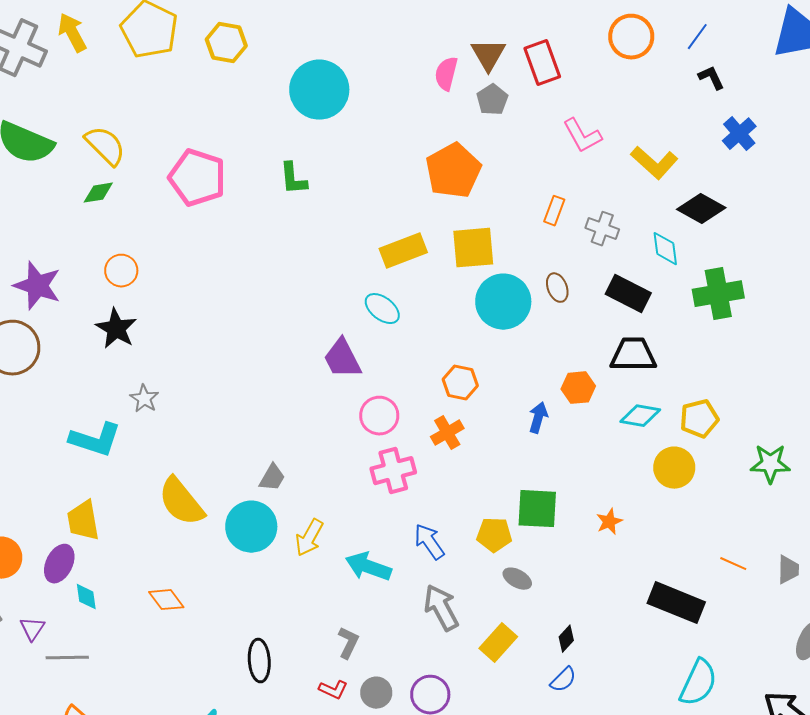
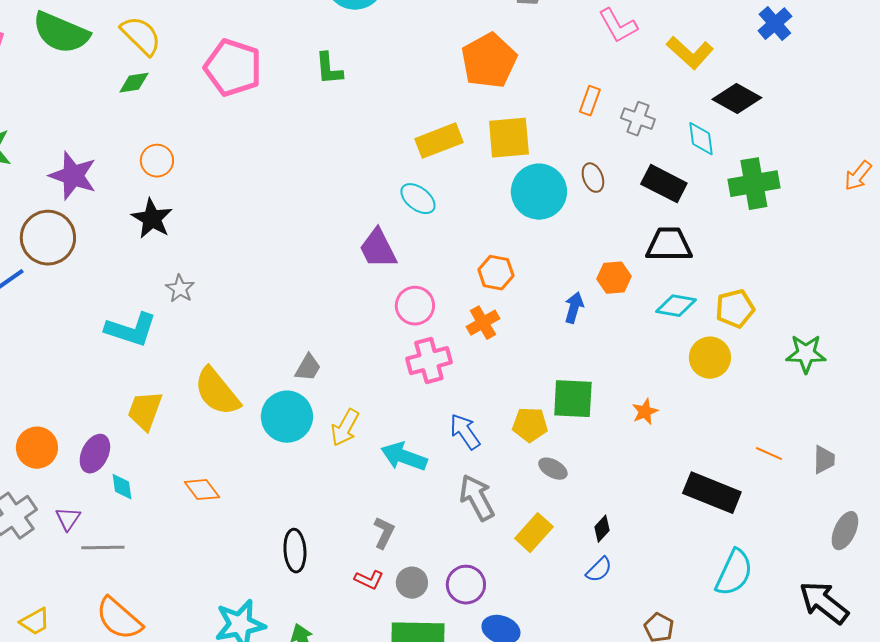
yellow trapezoid: (83, 521) -> (145, 411), moved, turned 30

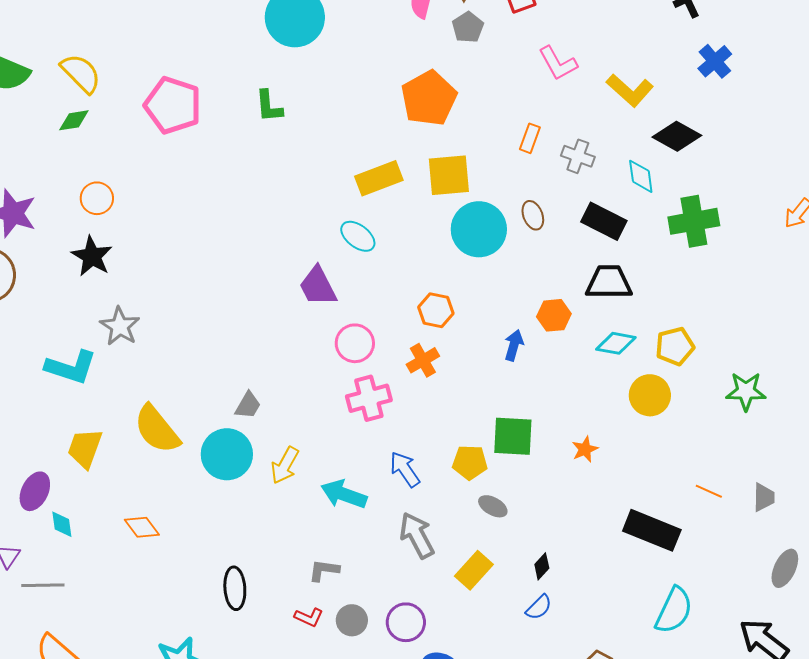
gray star: (180, 289) -> (120, 326), size x1.4
gray L-shape: (384, 533) -> (324, 570), turned -108

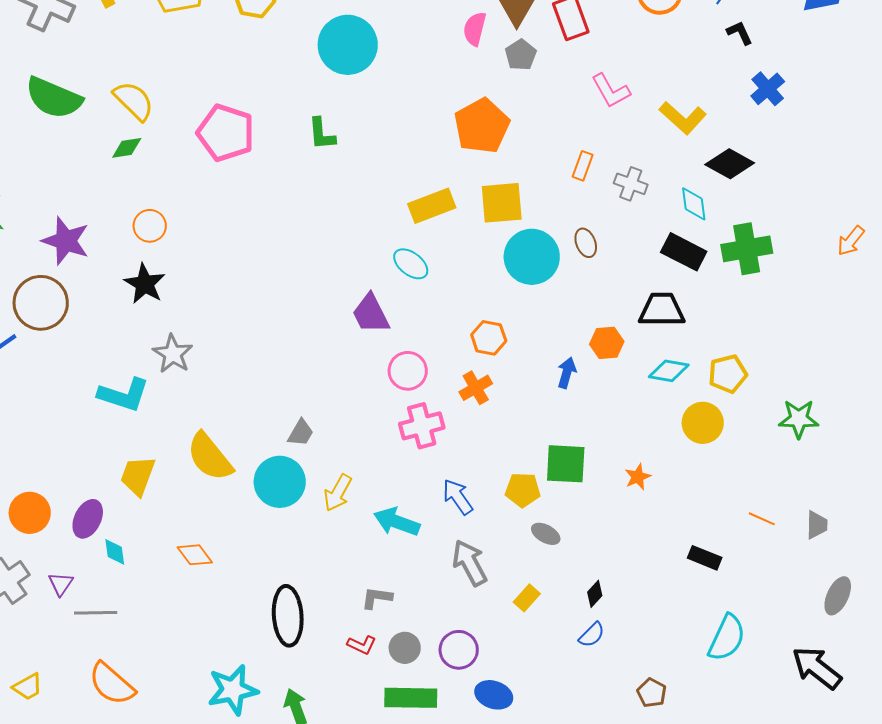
black rectangle: (604, 221) -> (684, 252), moved
black rectangle: (652, 530) -> (705, 558), size x0.6
yellow rectangle: (474, 570) -> (527, 598), size x0.7
black ellipse: (235, 588) -> (288, 616), size x1.4

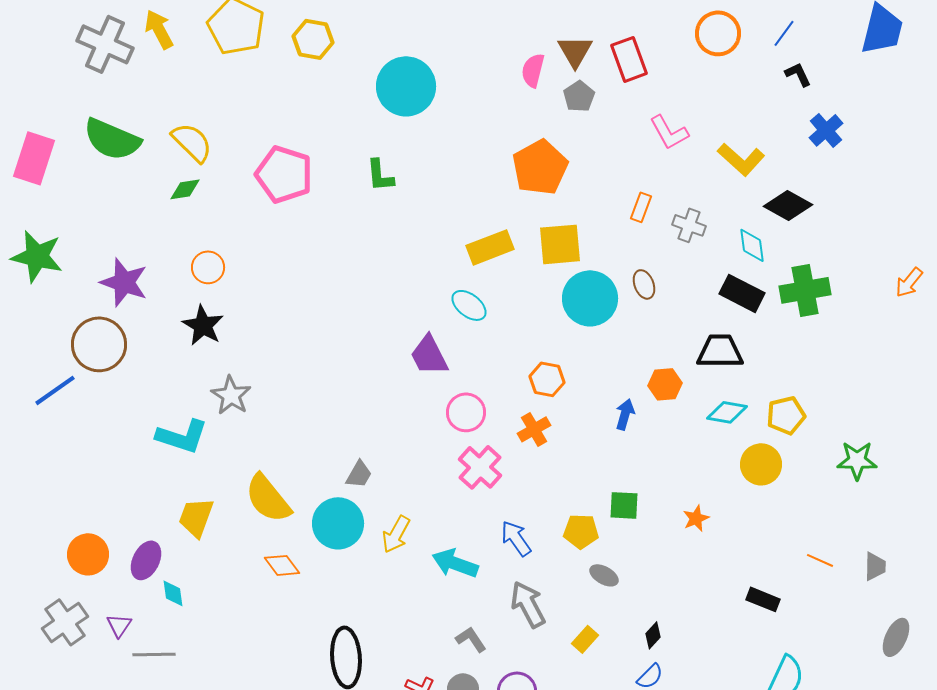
pink cross: (422, 426) -> (480, 467), turned -33
green square: (566, 464) -> (624, 505), size x0.7
orange diamond: (195, 555) -> (282, 565), moved
gray L-shape: (377, 598) -> (471, 639), moved, turned 48

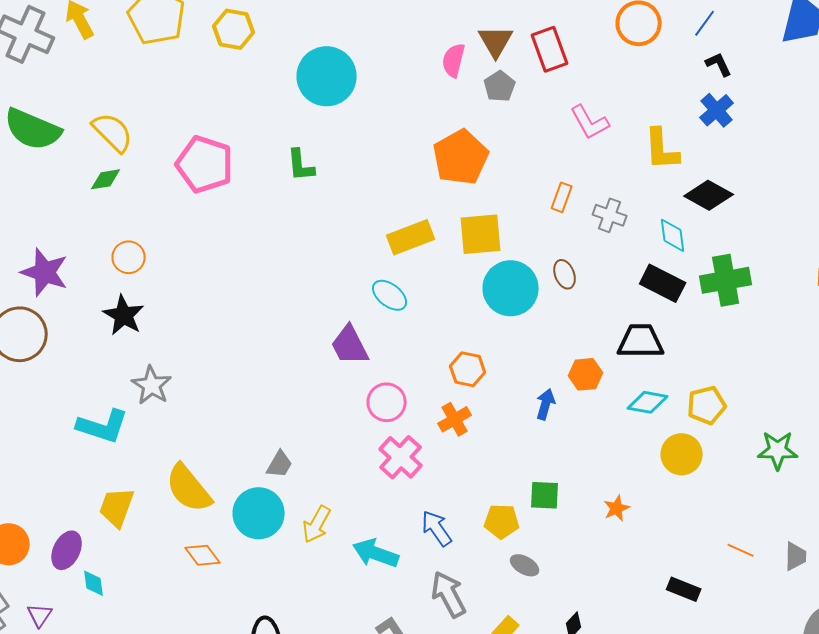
blue cross: (826, 130) -> (717, 110), moved
yellow L-shape: (741, 159) -> (662, 149), turned 45

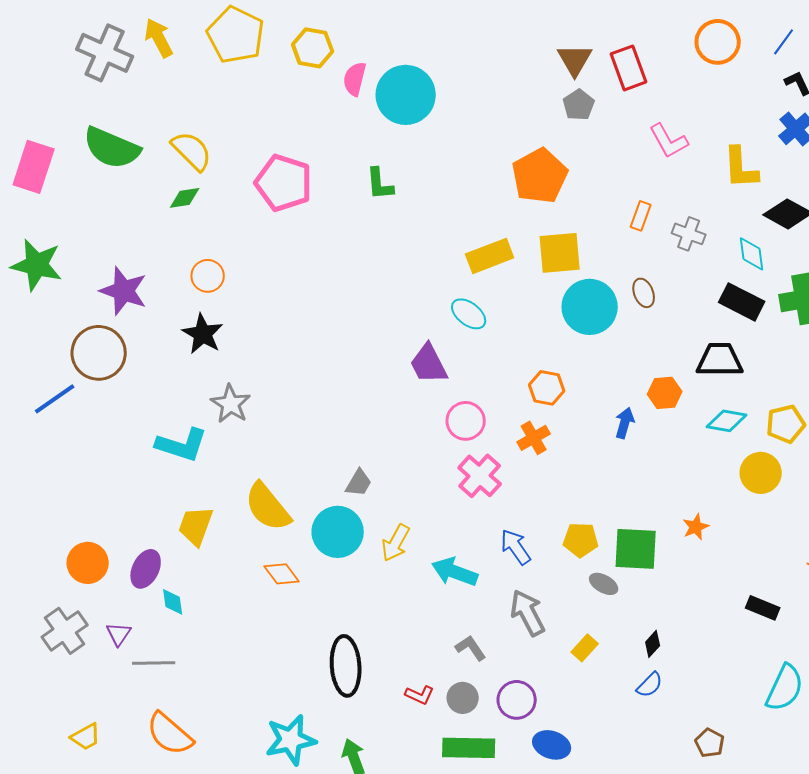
pink semicircle: (454, 60) -> (355, 79), moved
green square: (545, 495) -> (636, 549), moved, size x1.5

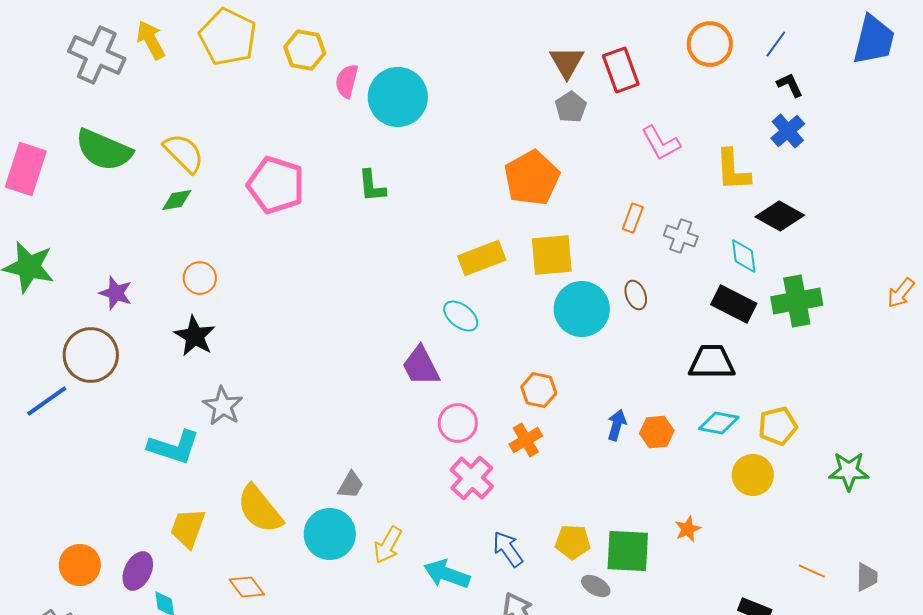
purple star: (124, 291) -> (116, 293), size x0.7
orange hexagon: (665, 393) -> (657, 432), moved
orange diamond: (282, 574) -> (247, 587), moved

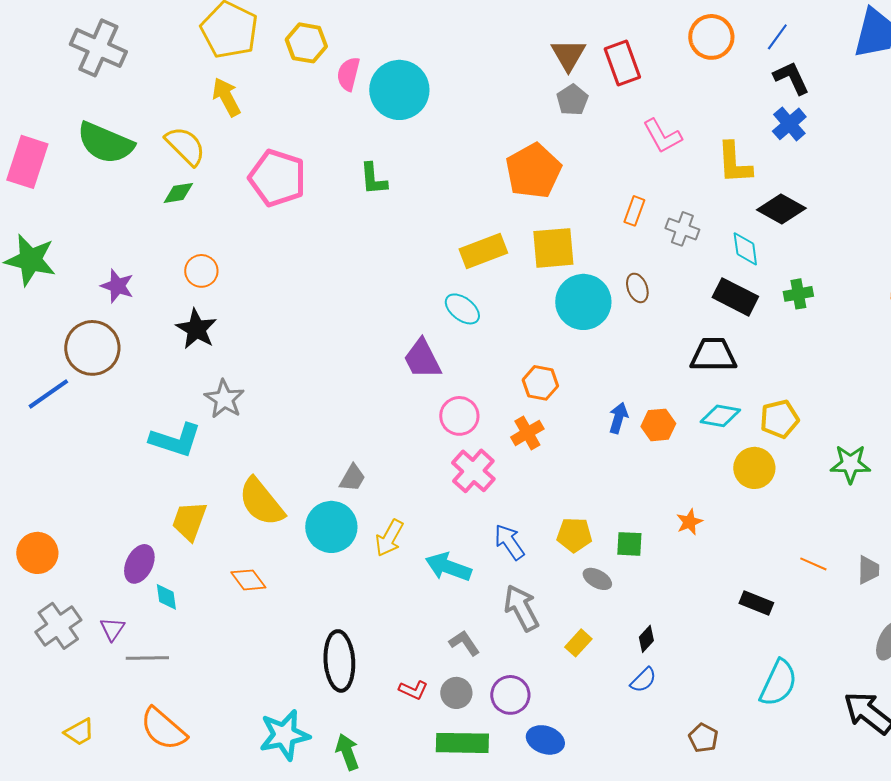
yellow arrow: (151, 40) -> (226, 97), moved
black L-shape: (790, 85) -> (791, 78), size x1.4
green cross: (797, 301) -> (798, 294), size x0.6
green square: (628, 551) -> (629, 544), size x0.6
orange circle: (80, 565) -> (37, 553), moved

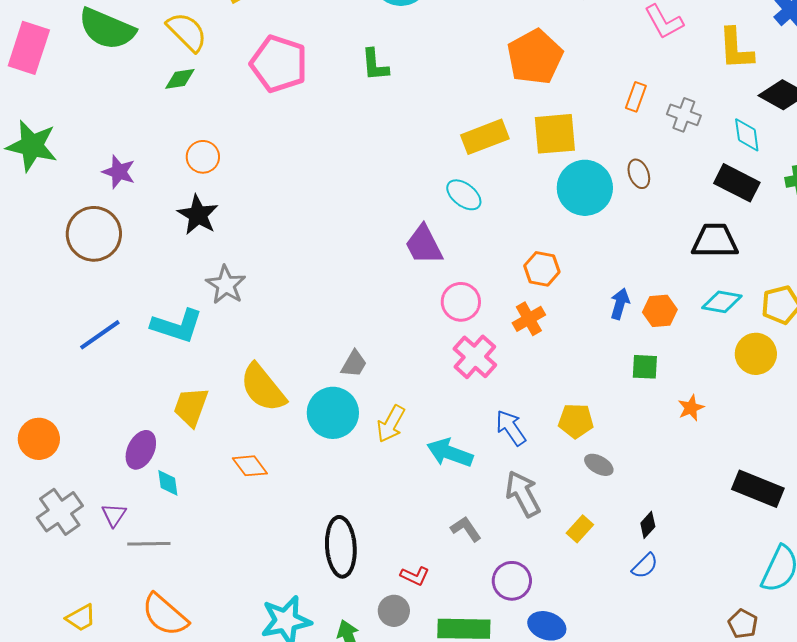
blue line: (48, 394) -> (100, 335), moved
green square: (629, 544) -> (645, 367), moved
black rectangle: (756, 603) -> (758, 489), size x1.5
gray circle: (456, 693) -> (394, 611), moved
brown pentagon: (703, 738) -> (743, 624), moved

